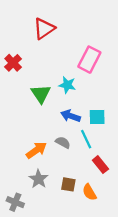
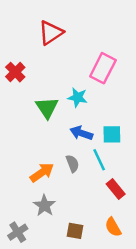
gray semicircle: (63, 142) -> (72, 164), turned 40
brown square: (68, 184) -> (75, 231), moved
orange semicircle: (89, 192) -> (113, 227), moved
gray cross: (15, 202) -> (18, 232), turned 35

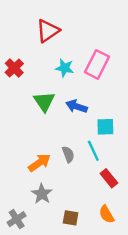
cyan star: (78, 97) -> (65, 68), moved
blue arrow: (81, 133) -> (77, 106), moved

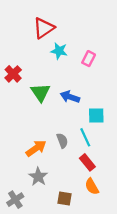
pink rectangle: (97, 64) -> (89, 59), size x0.6
red cross: (14, 68) -> (13, 74), moved
cyan star: (65, 68) -> (59, 51), moved
red rectangle: (109, 178) -> (87, 162), moved
orange semicircle: (107, 214) -> (92, 186), moved

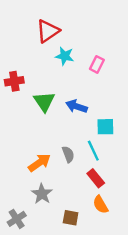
red cross: (13, 74) -> (14, 81), turned 35

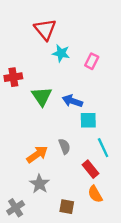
red triangle: (48, 31) -> (45, 29), turned -35
cyan square: (105, 127) -> (88, 120), moved
cyan line: (93, 151) -> (103, 148), moved

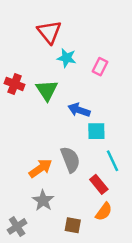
red cross: (13, 77) -> (15, 84), turned 30
green triangle: (42, 96) -> (47, 90), moved
gray semicircle: (64, 146) -> (70, 160), size x1.5
orange semicircle: (95, 194) -> (104, 212), turned -114

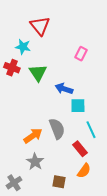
cyan star: (67, 58) -> (23, 47), moved

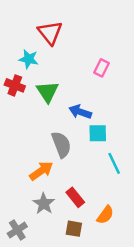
gray semicircle: (57, 129) -> (61, 145), moved
red rectangle: (80, 149) -> (75, 197), moved

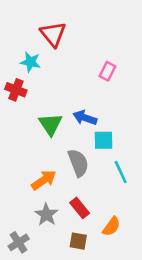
green triangle: (47, 92) -> (50, 124), moved
gray semicircle: (61, 145) -> (78, 163), moved

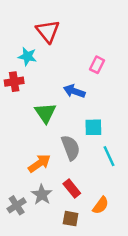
red cross: (16, 90) -> (14, 82), turned -30
blue arrow: (85, 118) -> (74, 91), moved
gray cross: (19, 242) -> (17, 205), moved

